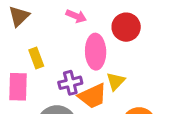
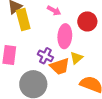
yellow rectangle: (36, 58) -> (23, 20), moved, size x1.5
purple cross: (70, 83) -> (45, 56), turned 35

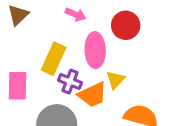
yellow rectangle: (23, 20) -> (54, 59), moved, turned 45

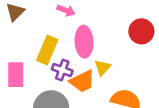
red circle: (126, 25) -> (141, 31), moved

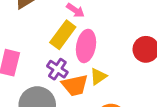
yellow rectangle: (47, 50) -> (63, 35), moved

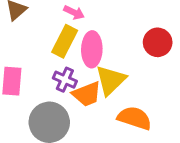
yellow triangle: (98, 76) -> (111, 80), size x1.6

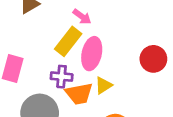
purple cross: (65, 80) -> (62, 77), turned -30
yellow triangle: (111, 80) -> (103, 85), size x0.6

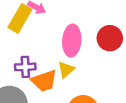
yellow rectangle: (68, 41) -> (20, 18), moved
pink ellipse: (92, 54) -> (72, 41), moved

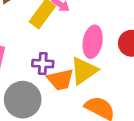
yellow triangle: (66, 70) -> (84, 71), size x1.6

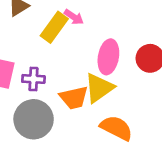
purple cross: (43, 64) -> (33, 79), moved

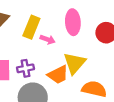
pink arrow: (74, 17) -> (48, 40), moved
pink ellipse: (108, 57) -> (73, 22), moved

